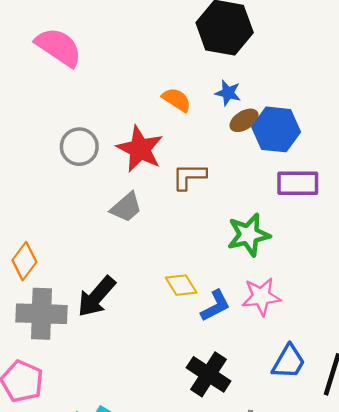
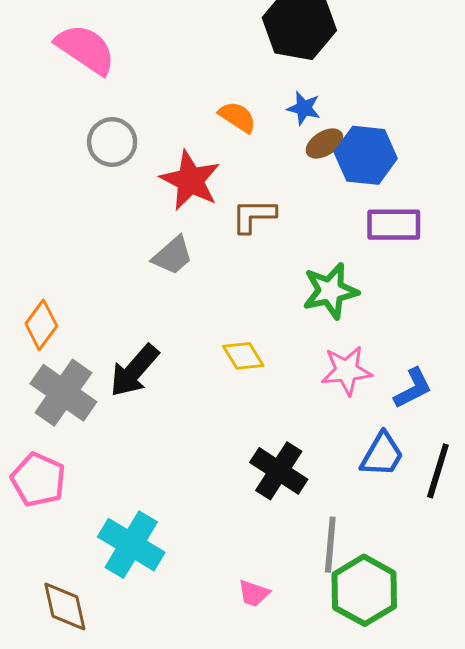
gray circle: (79, 147) -> (112, 142), moved
blue L-shape: (215, 306) -> (413, 388), moved
gray cross: (41, 314) -> (63, 393), turned 33

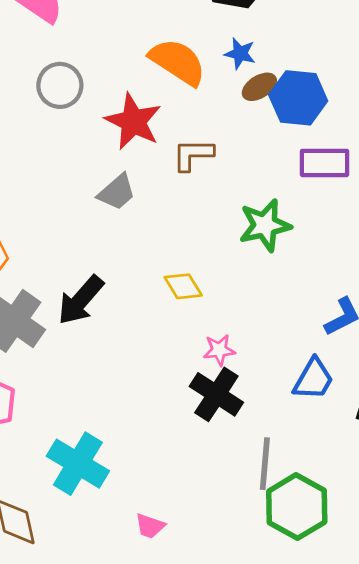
orange semicircle: (237, 117) -> (178, 62), size x1.6
pink star: (347, 371) -> (219, 350), moved, size x0.7
pink trapezoid: (254, 593) -> (150, 526), moved

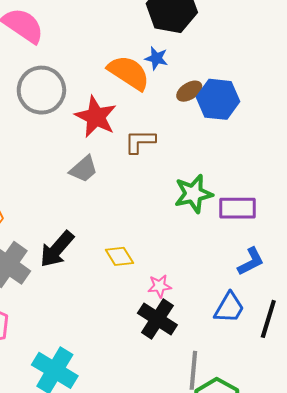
blue star: (240, 54) -> (156, 58), moved
gray circle: (60, 85) -> (41, 90), size x1.4
purple rectangle: (324, 163) -> (237, 208), moved
yellow diamond: (183, 286) -> (119, 256), moved

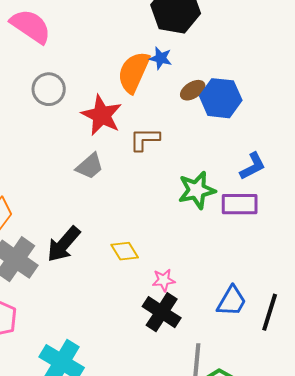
orange semicircle: (129, 73) -> (134, 72), turned -99
gray circle: (41, 90) -> (49, 89), size x0.7
blue L-shape: (251, 261) -> (253, 166), moved

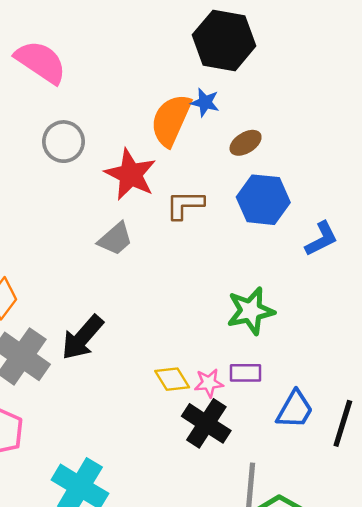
blue hexagon: (221, 98) -> (263, 200), moved
green star: (197, 190) -> (251, 311), moved
purple rectangle: (240, 204) -> (246, 373), moved, size x0.7
yellow diamond: (125, 251) -> (172, 379), moved

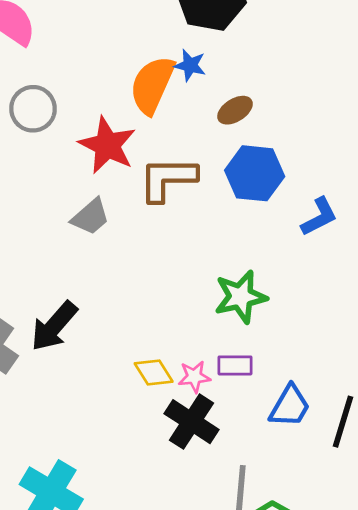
brown L-shape: (185, 205) -> (168, 179), size x1.4

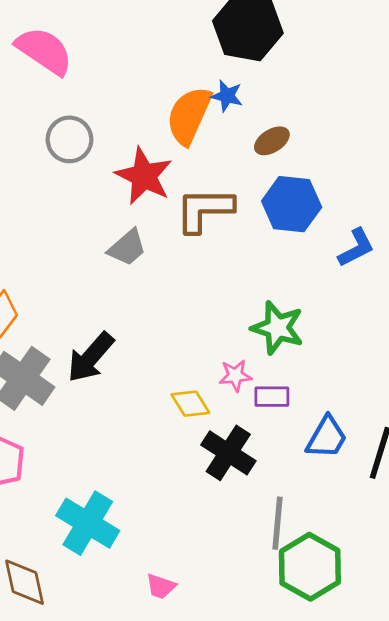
green star: (241, 297) -> (277, 328), turned 30
pink star: (194, 377) -> (235, 376), moved

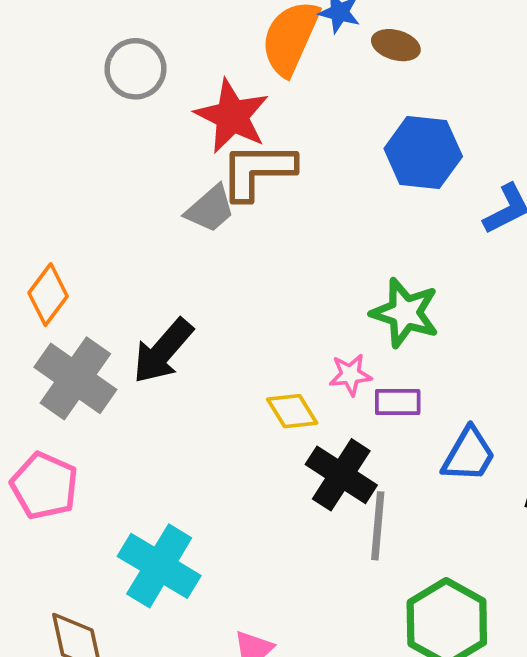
brown ellipse: (272, 141) -> (396, 45), moved, turned 48
brown L-shape: (204, 210) -> (257, 171), moved
gray line: (277, 523) -> (378, 526), moved

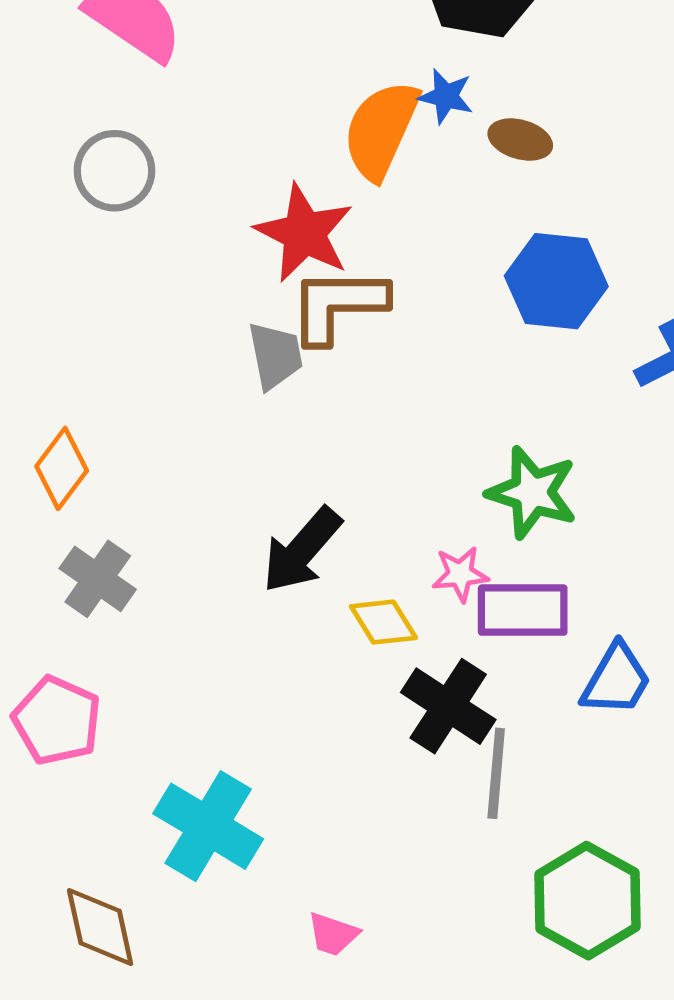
gray circle: (135, 69) -> (114, 171), moved
gray trapezoid: (210, 209) -> (275, 356), turned -60
black arrow: (163, 351) -> (302, 550), moved
gray cross: (75, 378) -> (98, 579), size x0.7
purple rectangle: (398, 402) -> (523, 610), size x1.5

